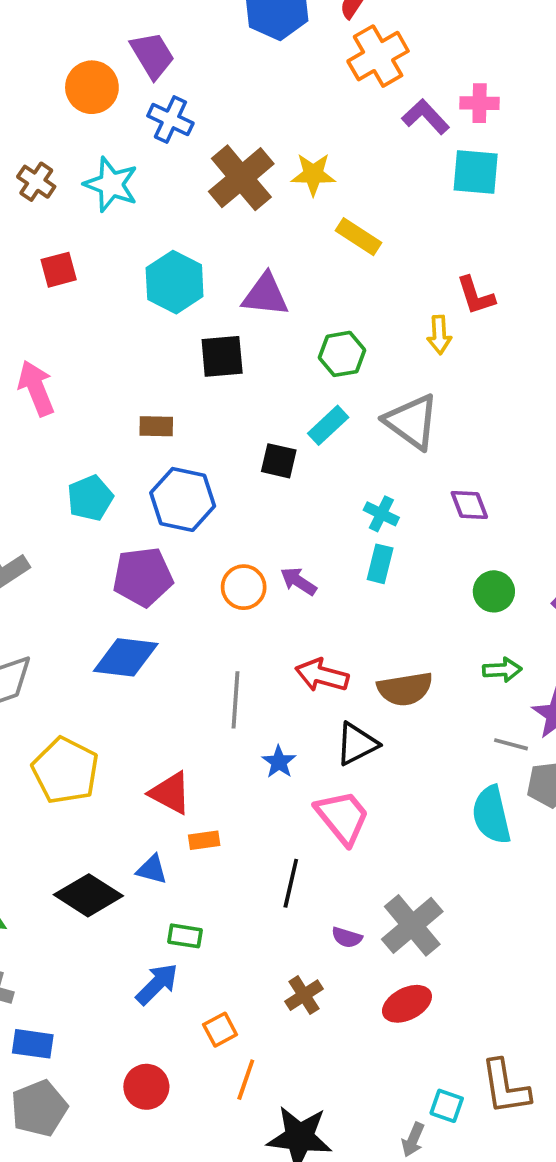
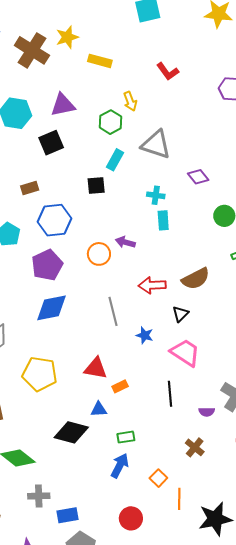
yellow arrow: (439, 335) -> (130, 101), moved
black triangle: (357, 744) -> (180, 314), size x0.7

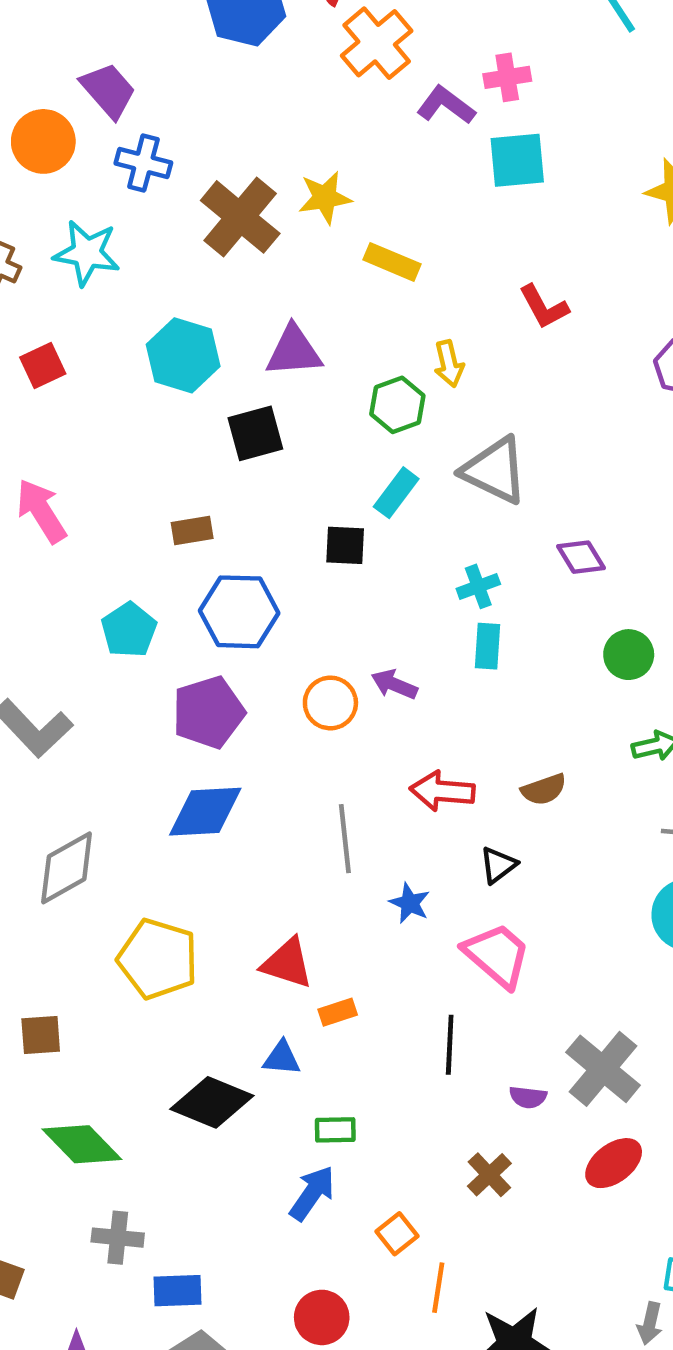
cyan cross: (156, 195) -> (478, 586), turned -36
brown semicircle: (196, 279) -> (544, 789), size x0.7

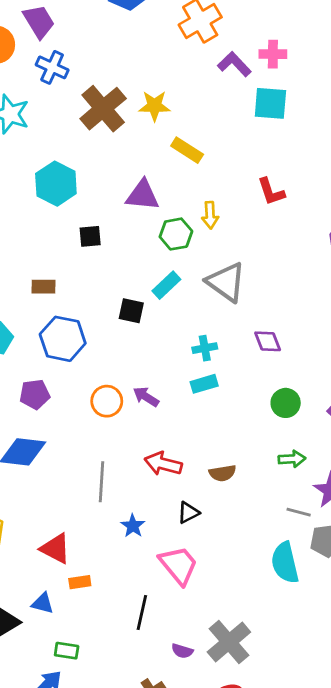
purple triangle: (294, 351) -> (143, 195), moved
black square: (255, 433) -> (90, 236), size x0.7
cyan rectangle: (488, 646) -> (204, 384), turned 60
purple pentagon: (208, 712) -> (35, 394), size x0.7

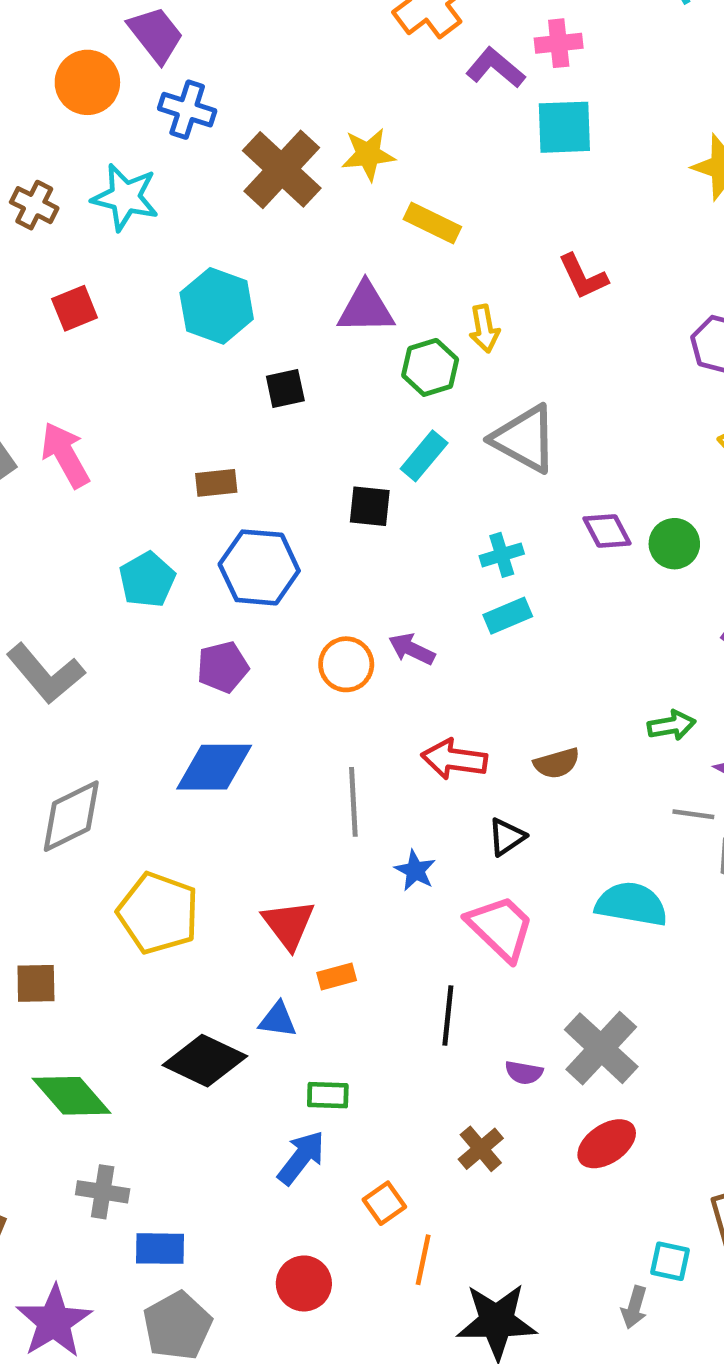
green circle: (286, 403) -> (674, 544), moved
red triangle: (55, 549) -> (289, 924), turned 32
cyan semicircle: (285, 563) -> (631, 904), moved, turned 120

